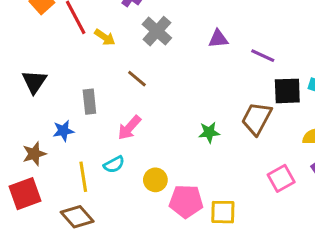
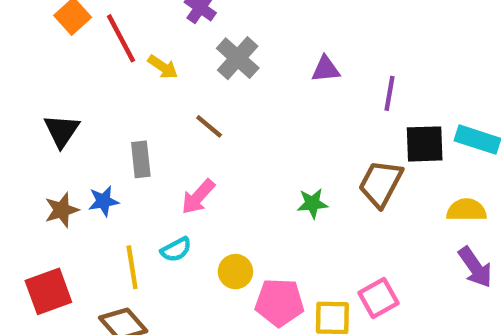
purple line: (263, 56) -> (389, 93), turned 75
brown star: (34, 154) -> (62, 210), moved
pink square: (281, 178) -> (378, 298), moved

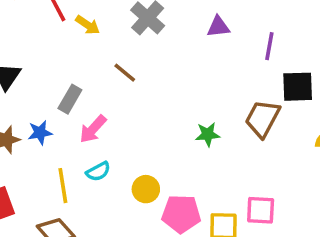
gray rectangle: (141, 159) -> (70, 99), turned 36
pink arrow: (198, 197) -> (93, 129), moved
pink square: (378, 298) -> (261, 210), turned 32

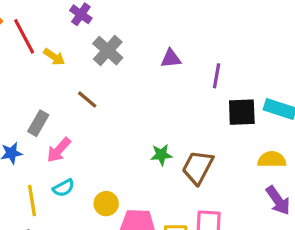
brown trapezoid: (262, 118) -> (198, 167), moved

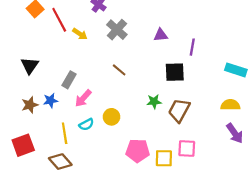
brown line: (87, 99) -> (119, 70), moved
black square: (242, 112) -> (175, 72), moved
yellow circle: (106, 204) -> (111, 117), moved

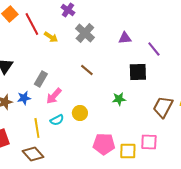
purple line: (192, 47) -> (154, 49), turned -49
brown trapezoid: (179, 110) -> (163, 107), moved

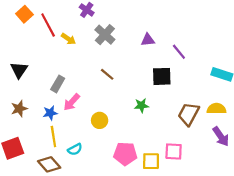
blue star: (24, 98) -> (50, 113), moved
cyan semicircle: (57, 120) -> (75, 149), moved

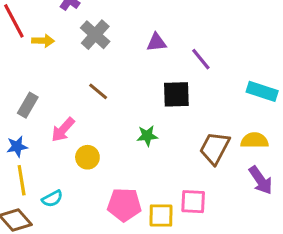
yellow arrow: (68, 39) -> (43, 41), turned -32
pink arrow: (72, 102) -> (63, 130), moved

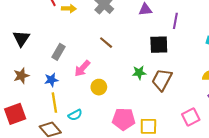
purple line: (201, 59) -> (175, 21), turned 49
brown trapezoid: (215, 148) -> (162, 80), moved
pink square: (193, 202) -> (191, 117), moved, turned -30

